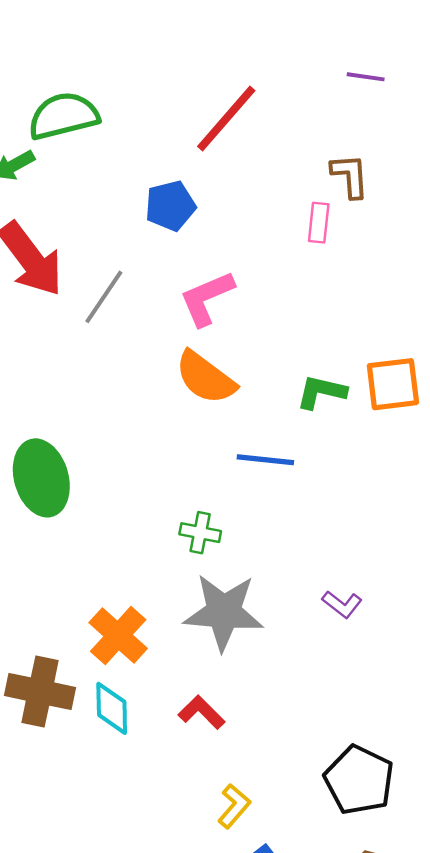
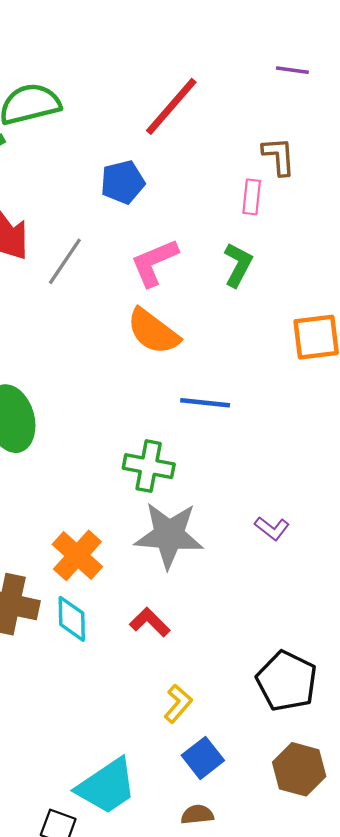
green L-shape: (321, 392) -> (238, 265), moved, turned 105
green cross: (200, 533) -> (149, 466), size x1.4

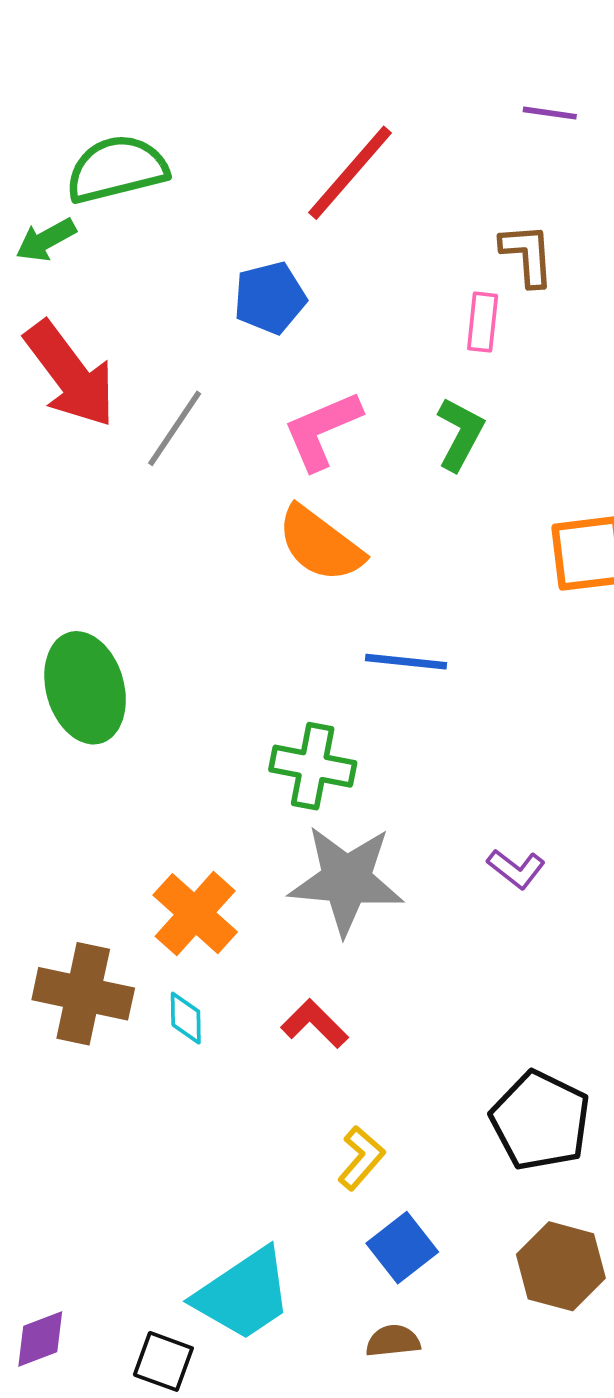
cyan diamond: (72, 619) -> (186, 1018), size x0.7

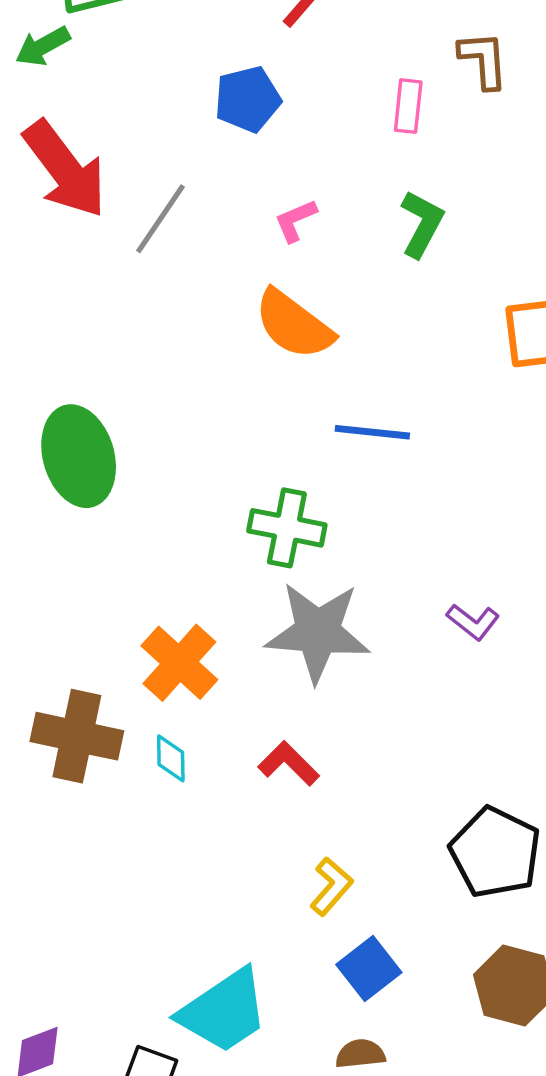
pink rectangle: (483, 322) -> (408, 106), moved
pink L-shape: (322, 430) -> (295, 220), size x0.6

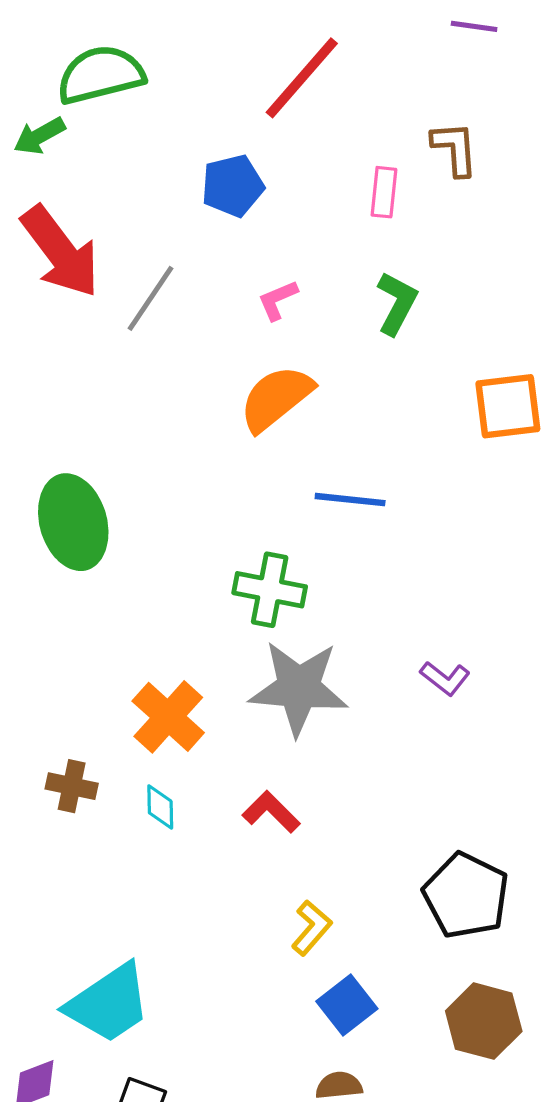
orange semicircle: (294, 325) -> (276, 398), turned 104
brown cross: (77, 736) -> (72, 786), size x0.6
cyan trapezoid: (224, 1011) -> (109, 1003), moved

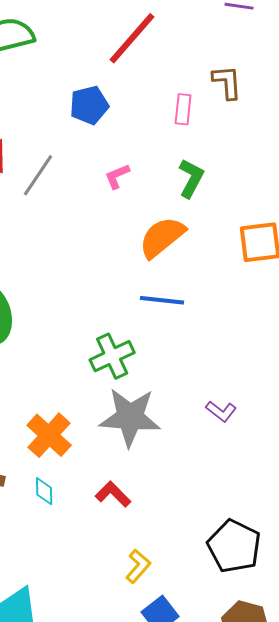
orange semicircle: (276, 398) -> (162, 237), moved
green cross: (270, 590) -> (112, 356), turned -36

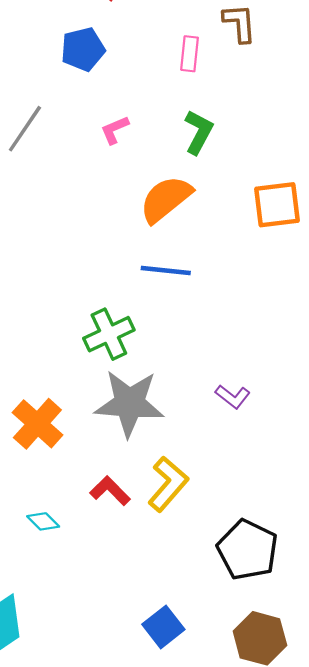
cyan diamond: (44, 491) -> (43, 521), moved, turned -44
yellow L-shape: (138, 566) -> (168, 484), moved, size x1.4

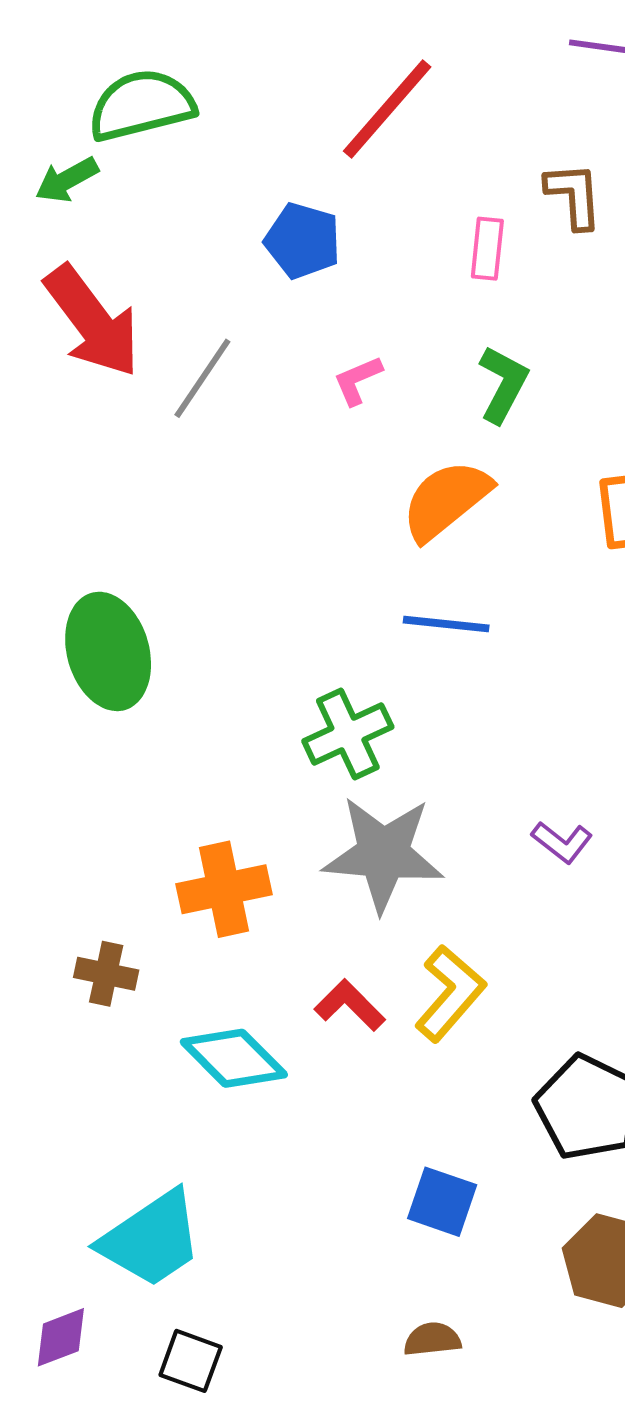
blue pentagon: (83, 49) -> (303, 241), turned 30
orange cross: (37, 424) -> (224, 889), turned 36
cyan diamond: (43, 521) -> (234, 1058), size x1.8
blue square: (163, 627) -> (442, 1202), moved, turned -33

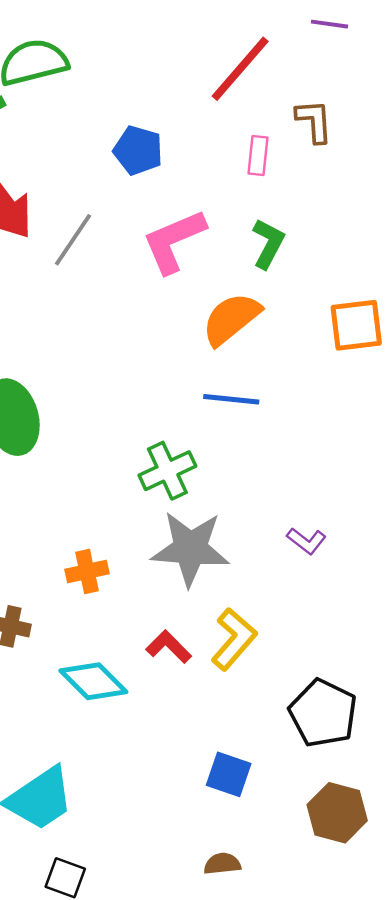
red line: (387, 109) -> (240, 69), moved
pink L-shape: (358, 380) -> (174, 241), size x2.0
orange cross: (224, 889) -> (87, 572), size x0.7

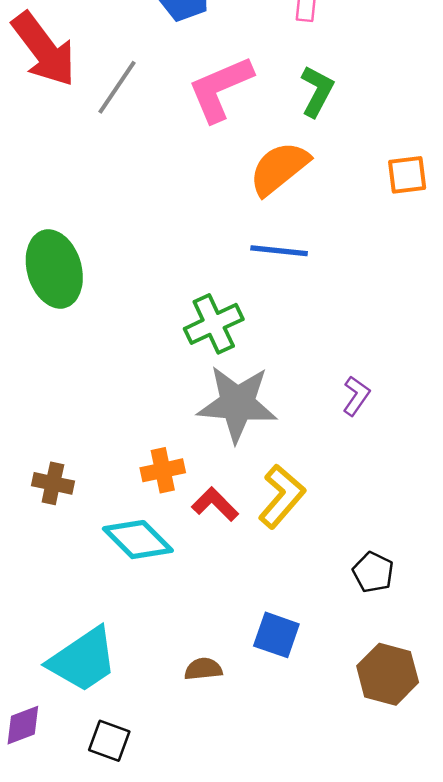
orange square: (356, 325) -> (407, 175), size x0.7
purple L-shape: (307, 541) -> (356, 396), turned -93
orange cross: (87, 572) -> (163, 470), moved
black pentagon: (323, 713) -> (373, 572), size x0.6
brown semicircle: (222, 864) -> (203, 669), moved

